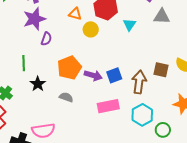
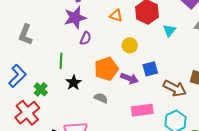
yellow circle: (91, 29) -> (130, 45), moved
blue square: (114, 75) -> (150, 69), moved
brown arrow: (139, 82) -> (175, 88), turned 105

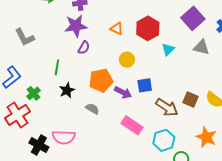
gray L-shape: (25, 35) -> (25, 37), turned -55
pink rectangle: (142, 110) -> (132, 125), turned 35

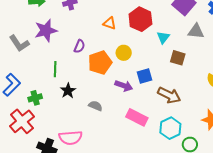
purple star: (76, 26) -> (46, 30), moved
orange pentagon: (101, 80) -> (100, 63), moved
green cross: (34, 93) -> (35, 98), turned 32
brown square: (191, 100) -> (178, 58), moved

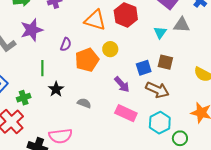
orange triangle: (110, 23) -> (95, 20), size x1.6
cyan triangle: (163, 37) -> (160, 32), moved
brown square: (178, 58) -> (165, 62), moved
blue square: (144, 76) -> (144, 68), moved
purple arrow: (124, 86) -> (122, 84), moved, turned 30

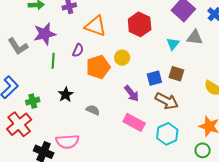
orange triangle: (95, 20) -> (96, 26), moved
green line: (42, 68) -> (53, 61), moved
green circle: (180, 138) -> (203, 150), moved

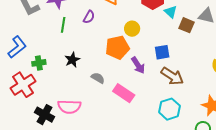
cyan triangle: (173, 44) -> (171, 12), moved, turned -32
orange pentagon: (98, 67) -> (117, 47), moved
brown square: (176, 74) -> (187, 25), moved
pink rectangle: (134, 122) -> (124, 93), moved

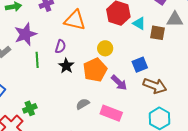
black star: (72, 60) -> (66, 66), moved
green cross: (39, 63) -> (30, 108), moved
gray semicircle: (98, 78) -> (83, 104), turned -48

